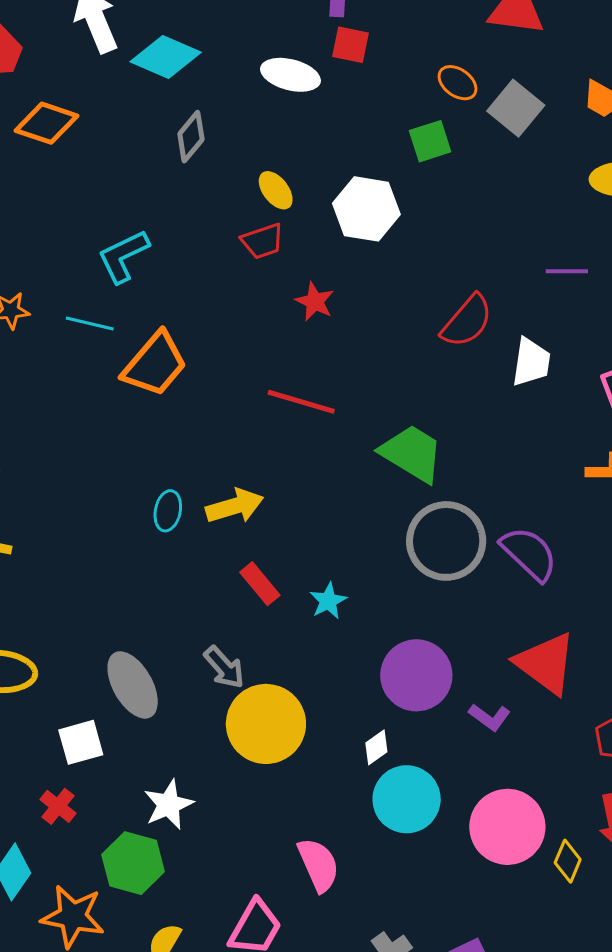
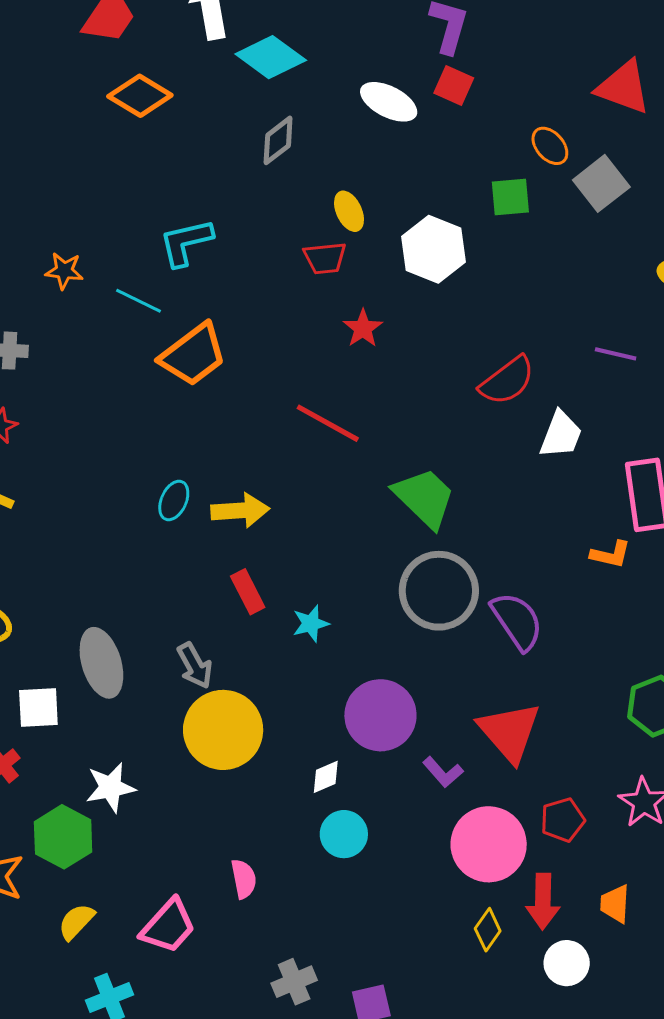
cyan circle: (407, 799) -> (344, 834), size x0.7
pink circle: (507, 827) -> (489, 844), moved
pink semicircle: (318, 865) -> (244, 879), size x0.7

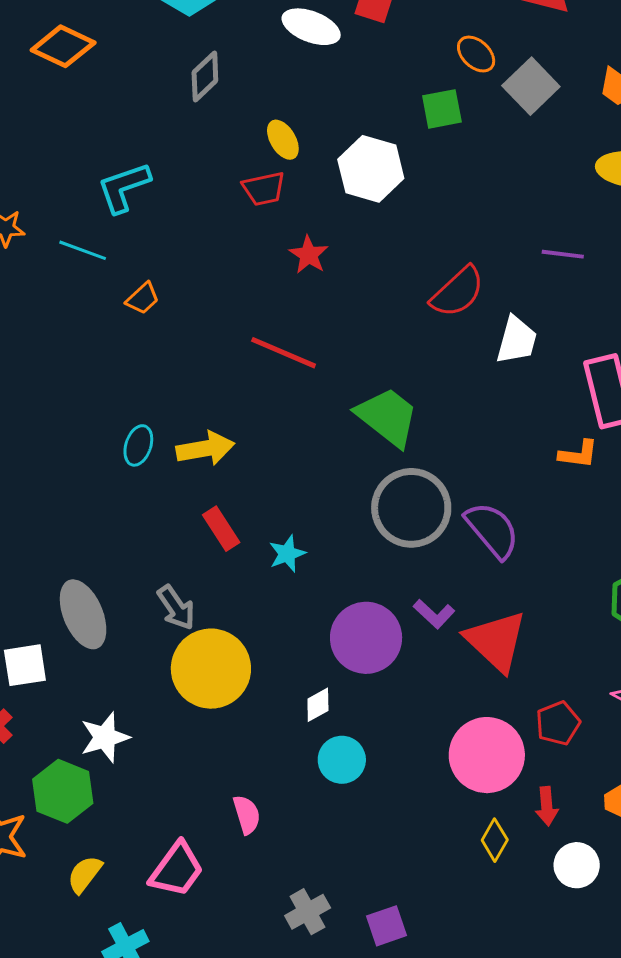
orange trapezoid: (193, 355) -> (143, 298), size x0.5
purple L-shape: (443, 772) -> (434, 614), moved
red arrow: (543, 901) -> (547, 806), size x0.7

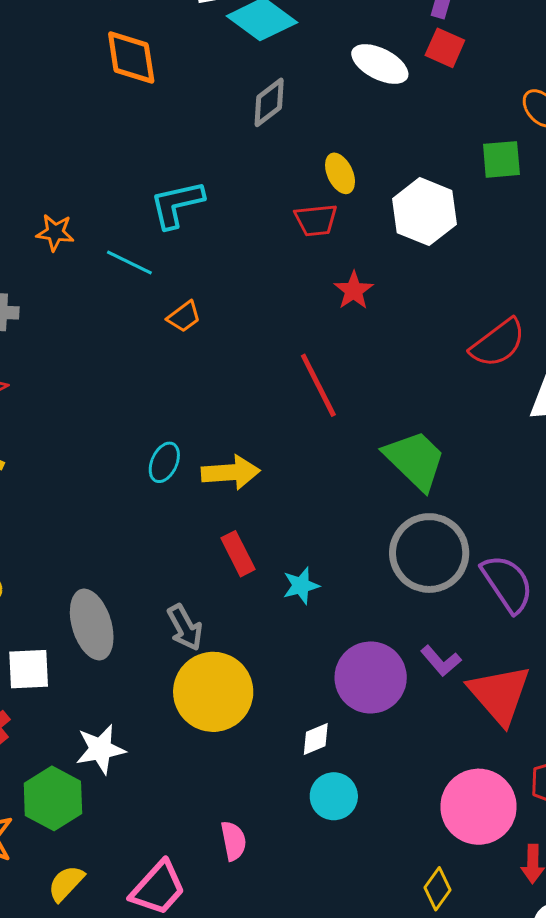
orange diamond: (63, 46) -> (131, 58), turned 50
red line: (284, 353) -> (318, 385), turned 34
yellow diamond: (495, 840) -> (438, 889), moved

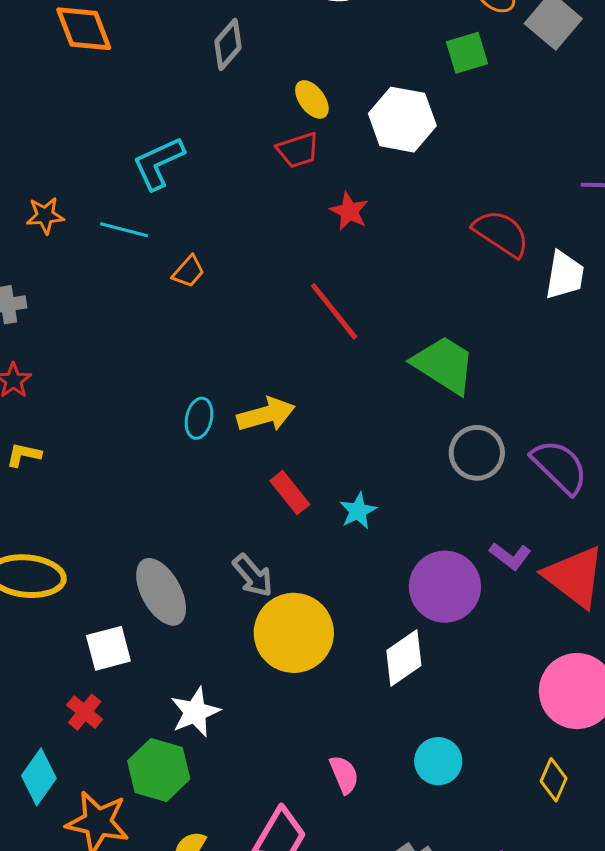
red semicircle: (498, 343) -> (501, 233), turned -98
gray circle: (429, 553) -> (477, 453), size x0.7
white diamond: (316, 739) -> (404, 658), size x1.6
cyan circle: (334, 796) -> (438, 761), moved

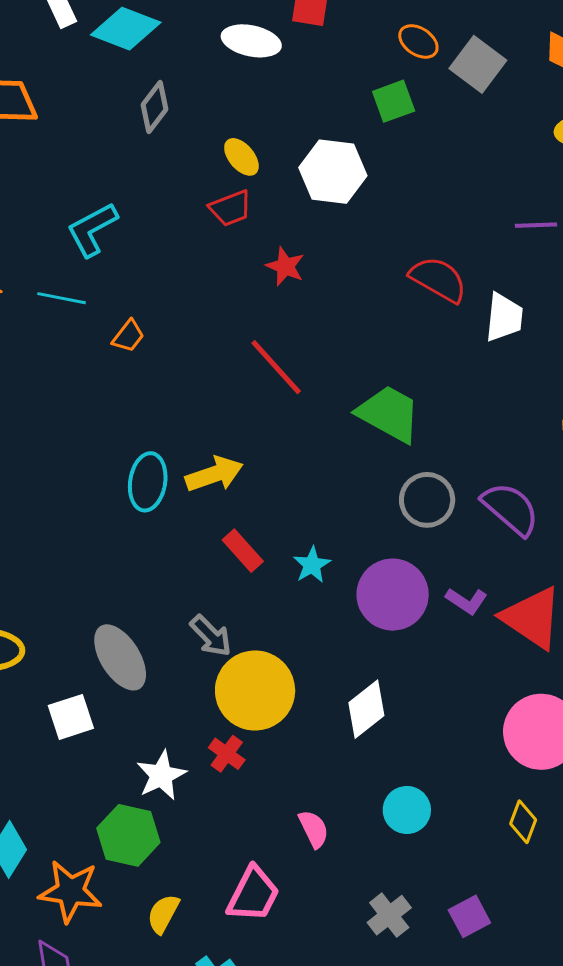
cyan ellipse: (199, 418) -> (148, 482), size x1.4
purple circle: (445, 587) -> (393, 595), moved
red cross: (85, 712) -> (227, 754), moved

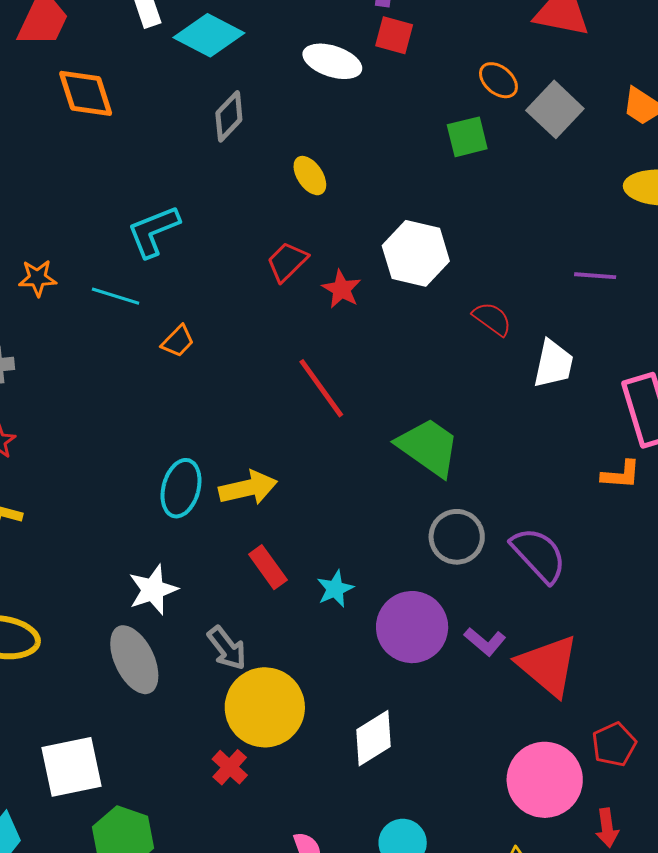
white hexagon: (333, 172) -> (416, 253), moved
red trapezoid: (230, 208) -> (287, 262), moved, turned 150
red semicircle: (438, 279) -> (492, 319), size x0.7
white square: (71, 717) -> (71, 767), moved, size x1.4
white star: (161, 775) -> (153, 590), moved

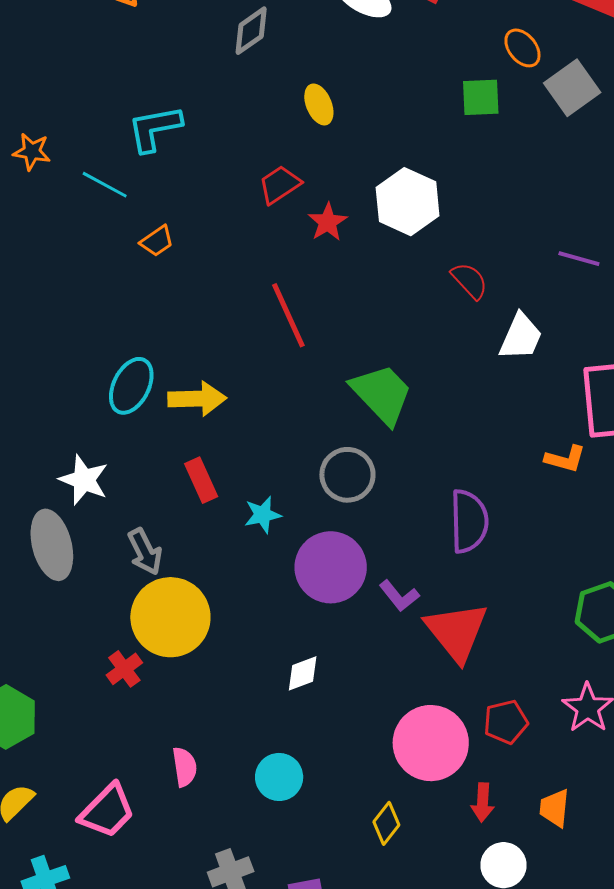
gray circle: (457, 537) -> (347, 475), moved
purple semicircle: (539, 555) -> (469, 521), turned 30
white star: (153, 590) -> (84, 480), turned 30
white diamond: (373, 738) -> (303, 673), moved, size x0.7

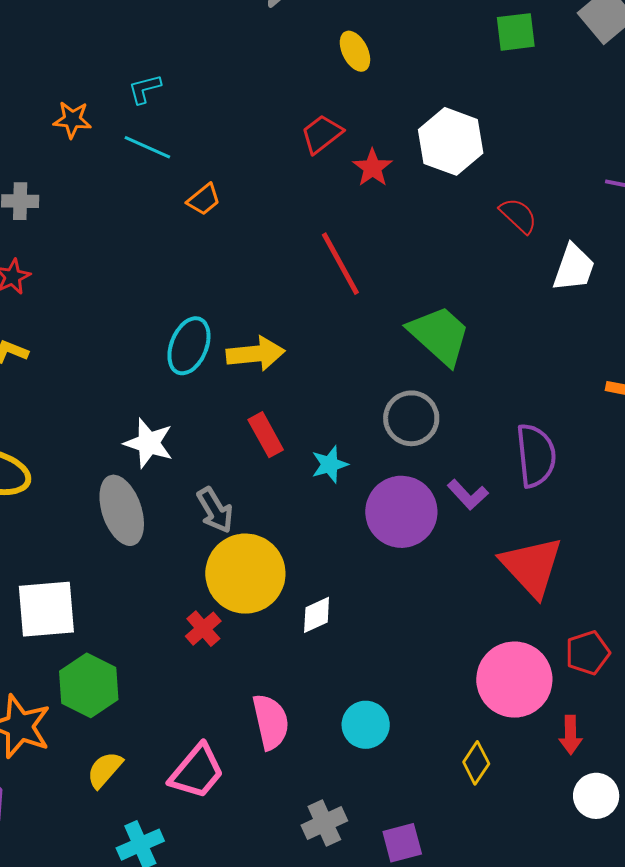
cyan L-shape: (155, 128) -> (145, 89), moved, size x0.6
purple L-shape: (399, 596) -> (468, 495), moved
white diamond: (303, 673) -> (317, 615), moved
pink semicircle: (185, 767) -> (271, 722), size x1.4

